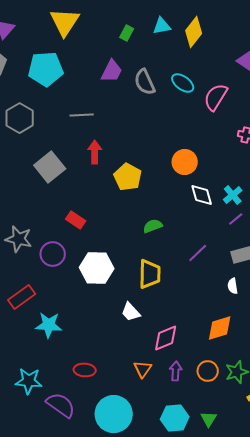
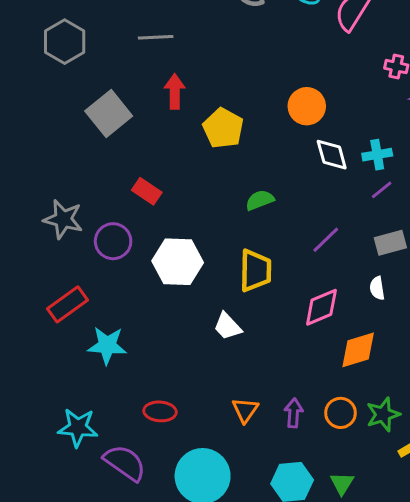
cyan cross: (233, 195) -> (377, 155), turned 30
pink diamond: (166, 338) -> (321, 307), moved

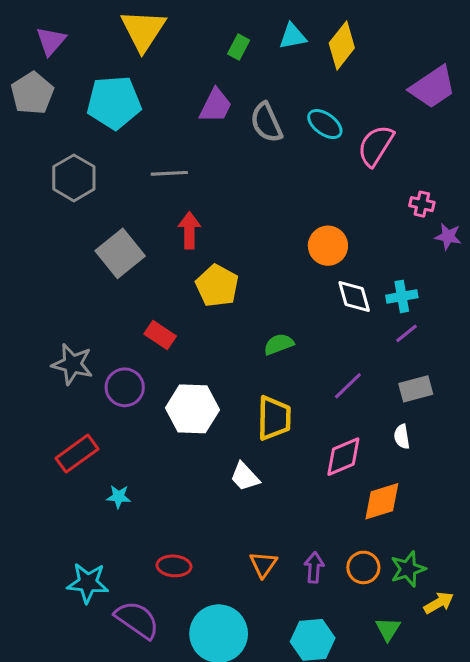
yellow pentagon: (223, 128) -> (217, 286), moved
cyan star: (107, 345) -> (119, 497), size x0.6
green triangle: (342, 483) -> (388, 629), moved

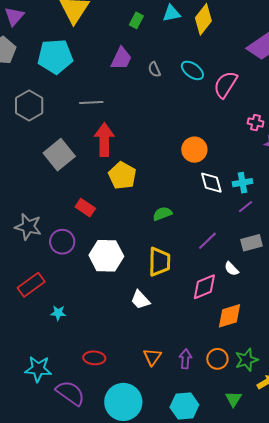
gray semicircle: (266, 122) -> (154, 69), size x0.6
red arrow: (189, 230) -> (104, 140), size x1.4
white semicircle: (402, 437) -> (231, 269), moved, turned -35

